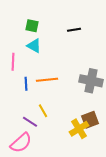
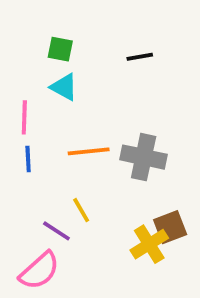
gray cross: (91, 81) -> (144, 157), moved
blue line: (26, 84) -> (28, 159), moved

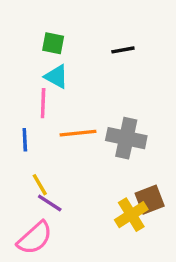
pink line: (24, 117) -> (43, 103), moved
yellow line: (81, 210) -> (40, 185), moved

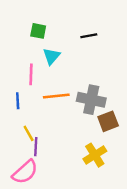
cyan triangle: (56, 77) -> (51, 56), moved, turned 42
brown square: (150, 200) -> (108, 121), moved
purple line: (50, 203) -> (36, 147), turned 60

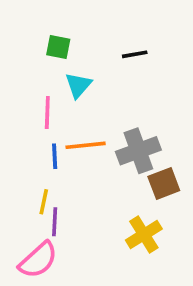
gray cross: (91, 100) -> (138, 151), turned -32
blue line: (18, 101) -> (55, 156), moved
yellow line: (29, 133) -> (44, 202), turned 42

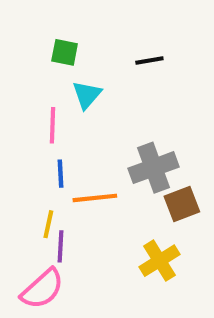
orange line: (86, 145) -> (95, 198), moved

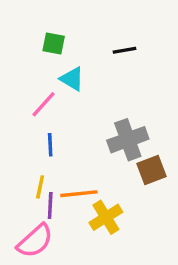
cyan triangle: (87, 95) -> (72, 79), turned -40
pink line: (52, 125) -> (43, 104), turned 40
orange line: (95, 198) -> (79, 194), moved
yellow cross: (160, 261) -> (106, 217), moved

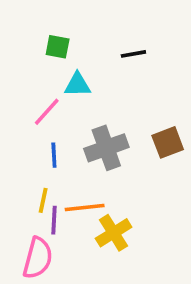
cyan triangle: (72, 79) -> (77, 85), turned -32
gray cross: (128, 140) -> (106, 148), moved
brown square: (151, 170) -> (168, 142), moved
pink semicircle: (35, 241) -> (38, 258), turned -33

